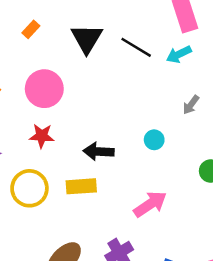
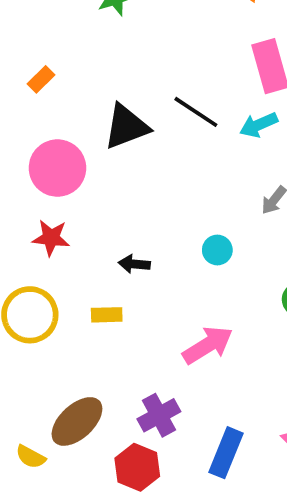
black triangle: (87, 39) -> (126, 127), moved, turned 36
black arrow: (99, 151) -> (134, 264), size x0.7
yellow rectangle: (81, 186) -> (107, 315), size x0.7

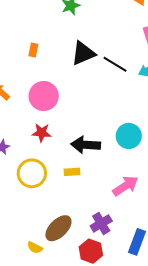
orange rectangle: (41, 79) -> (33, 50), turned -32
black triangle: (126, 127) -> (83, 53), moved
cyan circle: (217, 250) -> (129, 136), size x1.6
black arrow: (134, 264) -> (86, 145), size x1.8

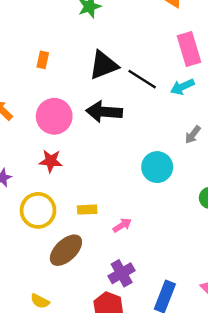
black arrow: (86, 145) -> (104, 112), moved
pink arrow: (125, 186) -> (122, 225), moved, size x0.6
brown ellipse: (58, 228) -> (66, 250), moved

